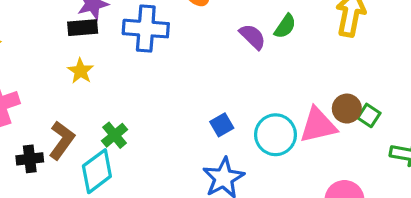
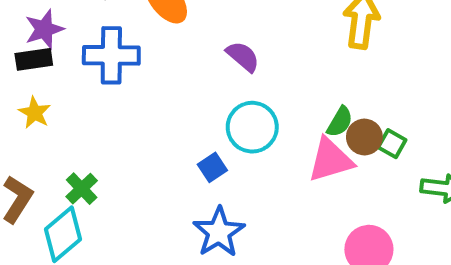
green semicircle: (285, 26) -> (340, 122), moved
cyan circle: (275, 135) -> (252, 127), moved

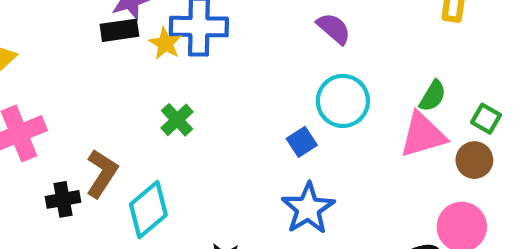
yellow star: (35, 113) -> (165, 43), moved
brown circle: (364, 137) -> (474, 160), moved
green cross: (82, 189) -> (177, 120), moved

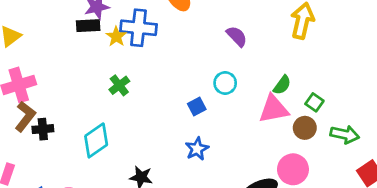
purple semicircle: (334, 29) -> (237, 36), moved
cyan circle: (343, 101) -> (225, 83), size x0.7
brown L-shape: (102, 173) -> (25, 116), moved
blue star: (308, 208) -> (197, 149), size x0.7

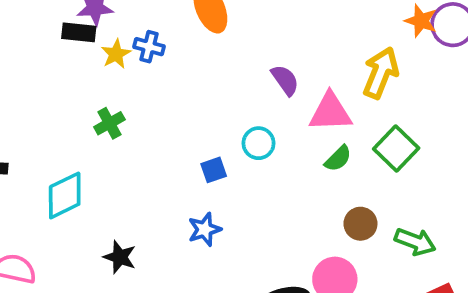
blue cross: (139, 28) -> (149, 47), size x0.6
green square: (314, 102) -> (396, 148), moved, size x1.6
pink triangle: (274, 109) -> (330, 112), moved

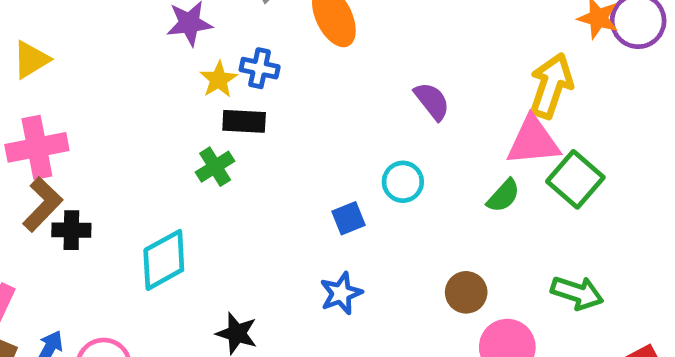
black rectangle: (79, 32) -> (244, 121), moved
pink triangle: (330, 112) -> (533, 141), moved
brown circle: (360, 224) -> (466, 292), moved
green arrow: (415, 242) -> (577, 293), moved

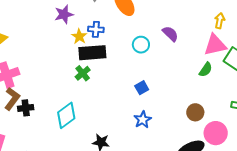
yellow arrow: (551, 86) -> (220, 21), size x0.6
black rectangle: (244, 121) -> (92, 53), size x1.5
cyan circle: (403, 182) -> (141, 45), moved

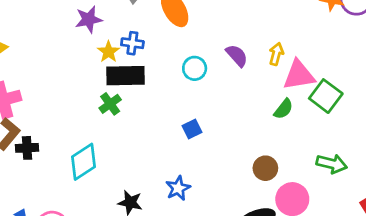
yellow arrow: (220, 21) -> (276, 54), moved
blue star: (143, 120) -> (178, 188), moved

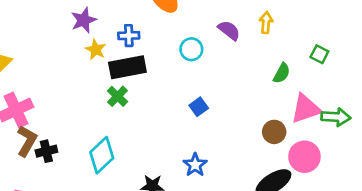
yellow star: (108, 52) -> (96, 50), moved
pink triangle: (299, 75) -> (306, 109), moved
green square: (326, 96) -> (319, 54), size x0.6

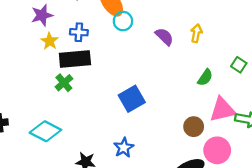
cyan circle: (191, 49) -> (123, 21), moved
blue square: (199, 107) -> (132, 99), size x1.6
cyan diamond: (102, 155) -> (45, 131), turned 64

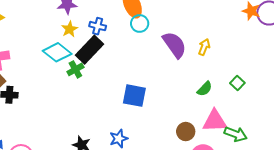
purple semicircle: (164, 37) -> (175, 45), size x1.5
black rectangle: (75, 59) -> (90, 50), turned -52
blue square: (132, 99) -> (134, 96), turned 30
cyan diamond: (45, 131) -> (57, 52), moved

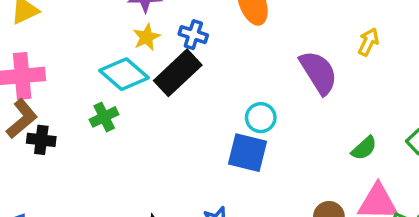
cyan circle: (140, 23) -> (261, 118), moved
yellow arrow: (204, 47) -> (368, 42), moved
green cross: (75, 69) -> (104, 117), moved

